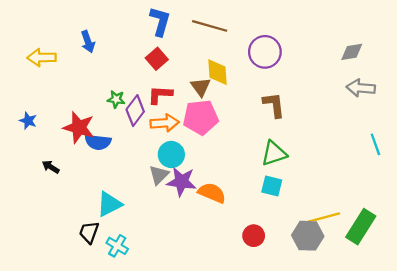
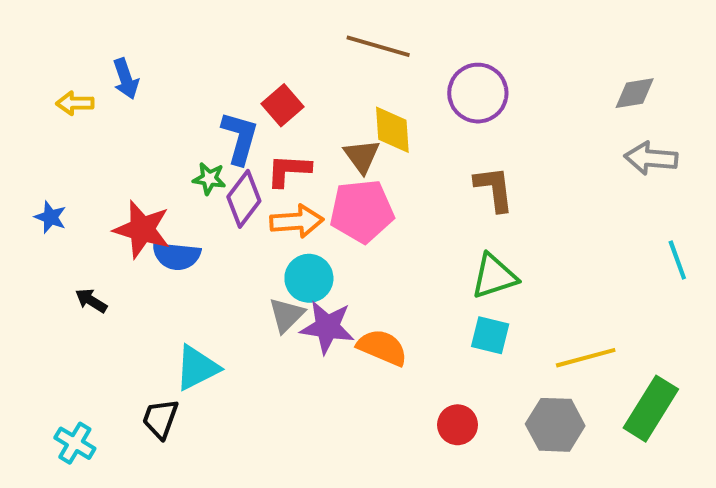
blue L-shape: (160, 21) -> (240, 138), moved
blue arrow: (88, 42) -> (126, 79), moved
yellow arrow: (42, 58) -> (75, 103), size x0.7
yellow line: (324, 218) -> (586, 358), moved
cyan cross: (117, 246) -> (75, 443), moved

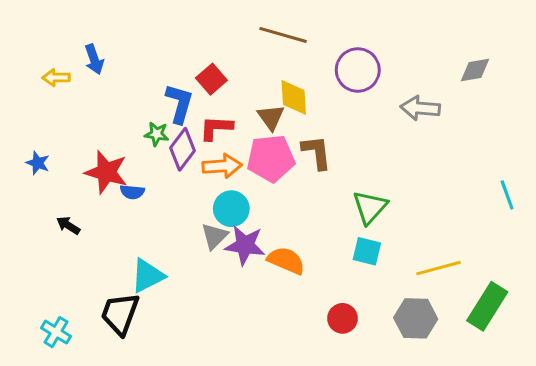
gray arrow: (651, 158) -> (420, 108), moved
brown L-shape: (494, 189) -> (317, 152), moved
blue semicircle: (177, 256) -> (132, 192), size x0.7
green triangle: (494, 276) -> (370, 207), turned -30
black trapezoid: (160, 419) -> (120, 314), size x1.4

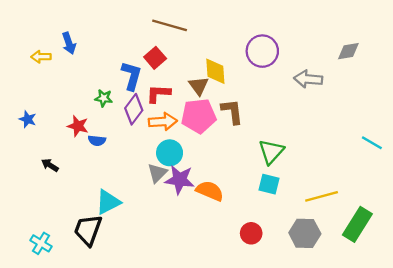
brown line: (283, 35) -> (170, 25), moved
green star: (157, 134) -> (104, 98), moved
red star: (106, 172) -> (78, 126), size x0.7
cyan line: (507, 195) -> (372, 143), turned -40

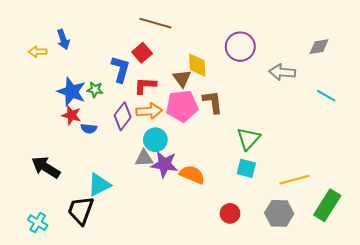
purple diamond: (134, 109) -> (123, 116), moved
blue star: (28, 119) -> (71, 92), moved, size x1.8
cyan line: (372, 143) -> (326, 96), moved
black arrow: (50, 165) -> (46, 167), moved, size x1.8
gray triangle: (157, 173) -> (144, 158), turned 42

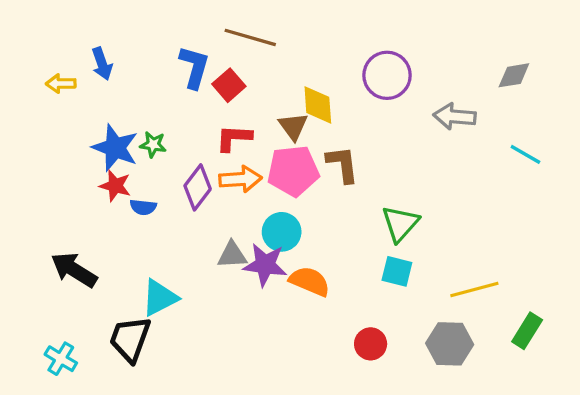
blue L-shape: (121, 69) -> (194, 67), moved
cyan circle: (155, 140) -> (282, 232), moved
green rectangle: (327, 205) -> (527, 331), size x0.7

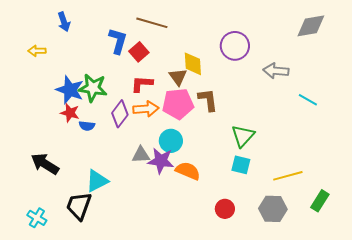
blue arrow: (102, 64) -> (64, 22), moved
gray diamond: (514, 75) -> (311, 26), moved, size x1.4
green star: (153, 145) -> (93, 88), size x1.8
cyan line: (525, 154) -> (308, 100), moved

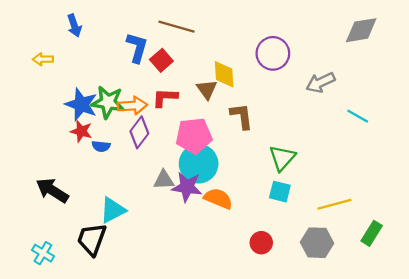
gray arrow: (276, 71) -> (320, 82), turned -30
pink pentagon: (178, 104) -> (194, 136), moved
orange arrow: (146, 109) -> (132, 106), moved
cyan circle: (171, 141) -> (199, 164), size x1.4

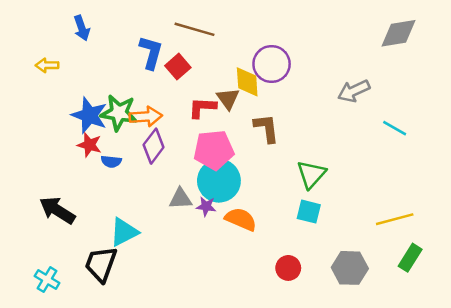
purple circle: (273, 53) -> (272, 64), moved
red L-shape: (165, 98) -> (202, 108), moved
purple star: (187, 187) -> (206, 206), size x0.6
yellow line: (334, 204) -> (395, 219), moved

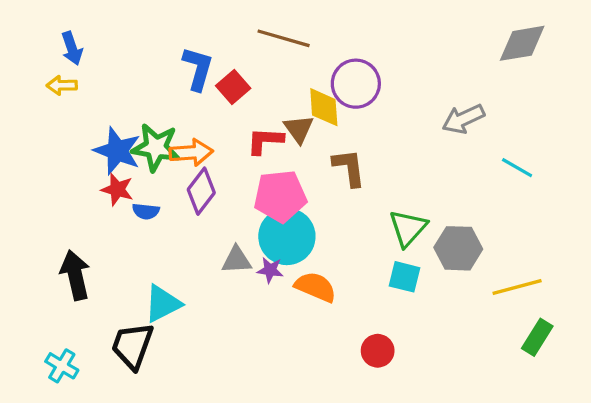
blue arrow: (82, 28) -> (72, 48), moved
brown line: (195, 29) -> (284, 38), moved
black arrow: (57, 210) -> (75, 275), turned 45
gray hexagon: (350, 268) -> (458, 248), moved

